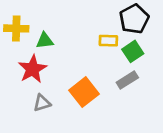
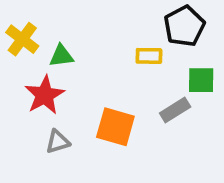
yellow cross: (16, 28) -> (22, 39), turned 35
green square: (133, 51) -> (201, 80), moved, turned 35
orange square: (84, 92) -> (115, 127), turned -36

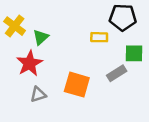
black pentagon: (184, 26) -> (123, 17), turned 30
green triangle: (61, 56) -> (41, 37), turned -35

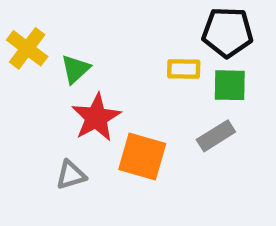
green square: (134, 53) -> (230, 85), moved
red star: (30, 63) -> (96, 117), moved

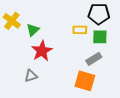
orange square: (142, 157) -> (85, 81), moved

